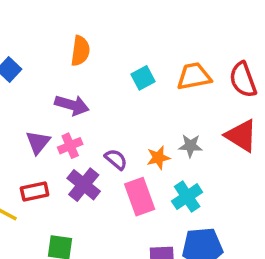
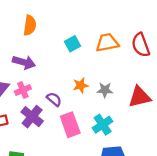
red triangle: (241, 136) -> (140, 97), moved, turned -45
orange star: (158, 158) -> (81, 85), moved

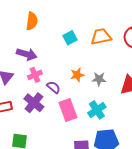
pink cross: (23, 90) -> (35, 75), moved

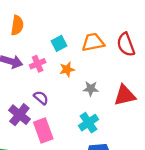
pink cross: (35, 75) -> (38, 64), moved
orange star: (77, 75) -> (67, 69), moved
pink rectangle: (68, 110) -> (43, 131), moved

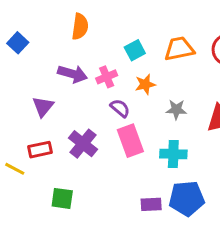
purple semicircle: (41, 98) -> (120, 108), moved
cyan cross: (88, 123) -> (173, 154), turned 36
pink rectangle: (43, 131) -> (130, 141), moved

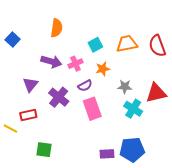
purple semicircle: (120, 108) -> (85, 86), turned 112
purple cross: (83, 144) -> (59, 97), moved
cyan cross: (173, 154) -> (133, 109), moved, turned 30

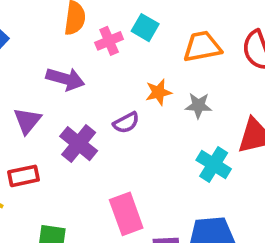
cyan square: (95, 45) -> (145, 28), moved, turned -32
pink cross: (75, 64) -> (109, 41), moved
gray star: (125, 87) -> (198, 106), moved
pink rectangle: (92, 109) -> (126, 214), moved

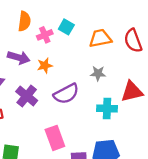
orange star: (158, 92) -> (45, 65), moved
purple semicircle: (126, 123) -> (66, 94), moved, size x1.6
cyan cross: (214, 164) -> (107, 108), turned -30

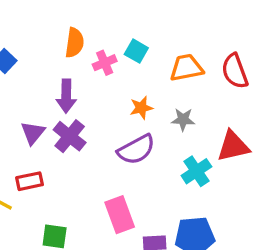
purple arrow: (19, 58) -> (66, 96), turned 75
orange star: (45, 65) -> (141, 108), moved
purple cross: (27, 96) -> (70, 136), moved
cyan cross: (107, 108) -> (196, 171), turned -36

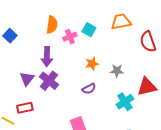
orange trapezoid: (186, 68) -> (121, 22), moved
purple semicircle: (136, 150) -> (89, 89), size x0.6

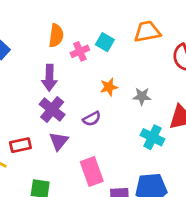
purple triangle: (27, 79) -> (59, 141), moved
purple semicircle: (89, 89) -> (92, 119), moved
cyan cross: (125, 102) -> (152, 137), turned -30

